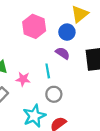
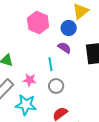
pink star: (23, 79) -> (30, 80), moved
cyan star: (34, 116) -> (26, 105), moved, turned 30

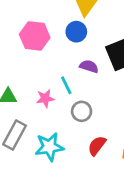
purple semicircle: (64, 48) -> (89, 66), moved
pink star: (30, 80) -> (45, 98), moved

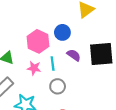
blue circle: (76, 32) -> (62, 32), moved
pink hexagon: (35, 36) -> (38, 41), moved

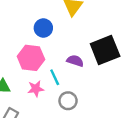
blue circle: (62, 32) -> (43, 28), moved

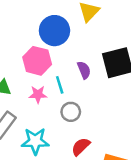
blue circle: (43, 28) -> (54, 31), size x1.5
purple semicircle: (75, 61) -> (84, 70), turned 42

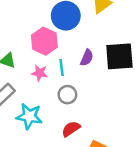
purple semicircle: (84, 70) -> (87, 58), turned 35

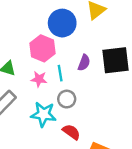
cyan star: (29, 116) -> (43, 114), moved
red semicircle: (71, 129) -> (71, 132), turned 72

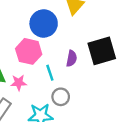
pink star: (39, 79) -> (19, 83), moved

